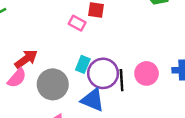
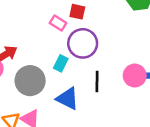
purple circle: (103, 73) -> (83, 43), moved
pink circle: (147, 73) -> (135, 76), moved

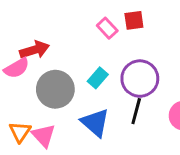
red square: (77, 12) -> (134, 20), turned -35
purple circle: (83, 43) -> (140, 79), moved

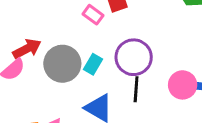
gray circle: (55, 89) -> (62, 64), moved

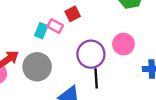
cyan rectangle: (93, 64) -> (41, 31), moved
pink circle: (183, 85) -> (123, 44), moved

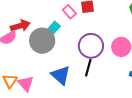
cyan rectangle: (41, 31) -> (53, 28), moved

